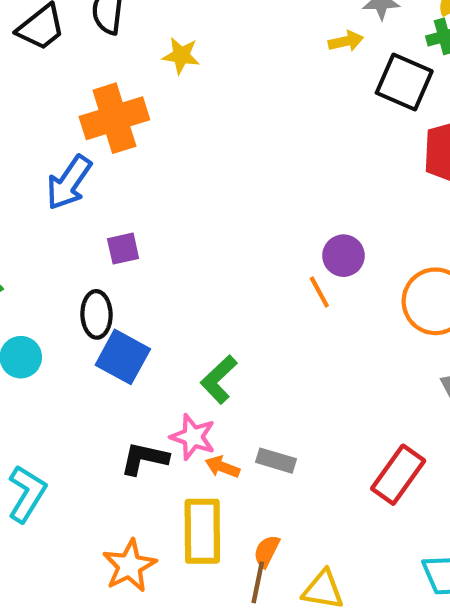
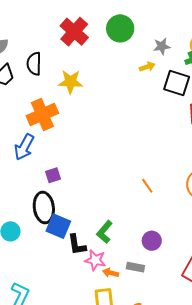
yellow star: (181, 56) -> (71, 82), size x1.4
purple circle: (343, 256) -> (152, 241), moved
black ellipse: (96, 314) -> (44, 208), size x1.4
black L-shape: (144, 459) -> (77, 245), moved, turned -105

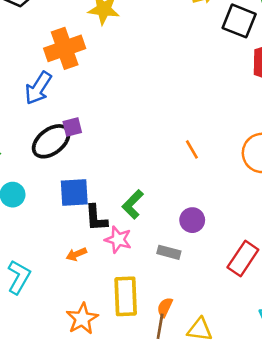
black ellipse: (44, 208) -> (51, 141), moved, turned 56
blue square: (58, 226) -> (74, 192), turned -30
orange arrow: (111, 273) -> (76, 254), moved, turned -42

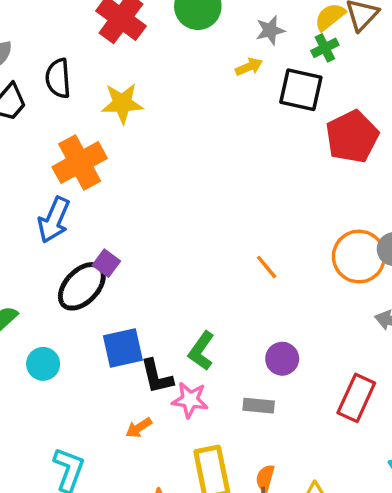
purple square: (72, 127) -> (106, 263), turned -30

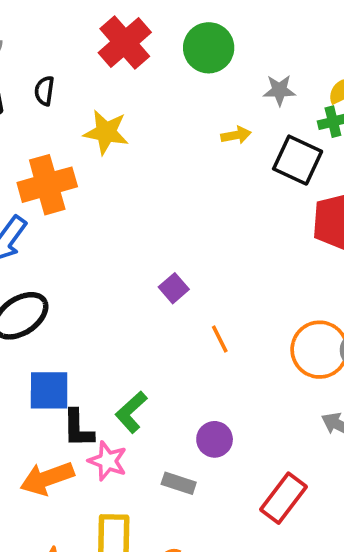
yellow arrow: (249, 67) -> (236, 135), moved
black semicircle: (58, 78) -> (44, 91), size x0.7
purple square: (106, 263) -> (174, 288), moved
orange arrow: (139, 428) -> (47, 478), size x1.8

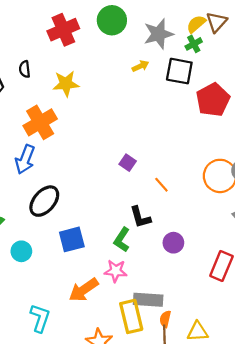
red cross: (125, 42) -> (63, 30), turned 32
gray star: (279, 90) -> (159, 34), size x1.6
black L-shape: (78, 428) -> (140, 217), moved
gray rectangle: (179, 483) -> (148, 300), moved, size x1.5

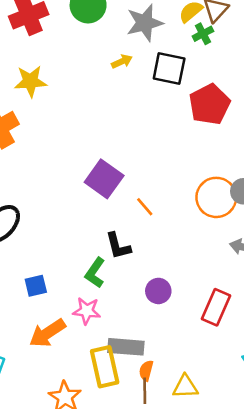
green cross: (194, 44) -> (203, 34), moved
purple square: (128, 163) -> (104, 179), size x1.8
blue square: (72, 239) -> (36, 286), moved, size x0.7
purple circle: (173, 243) -> (158, 291), moved

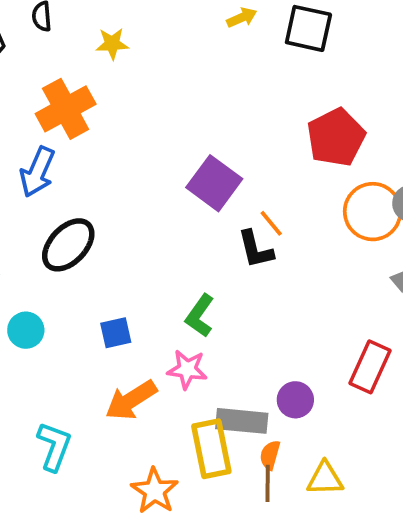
yellow star: (30, 81) -> (112, 44), size x0.7
red pentagon: (209, 104) -> (336, 137), moved
black L-shape: (118, 246) -> (256, 249), moved
purple circle: (158, 291) -> (295, 400), moved

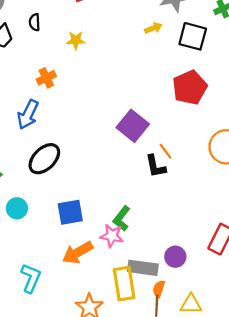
orange cross: (66, 109) -> (46, 78), size x0.6
red pentagon: (336, 137) -> (190, 87), moved
green L-shape: (200, 316) -> (122, 218), moved
blue square: (116, 333) -> (70, 212), size x1.4

